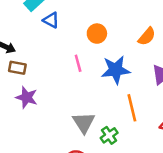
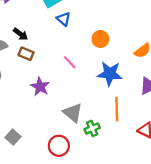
pink line: (78, 63) -> (70, 62), moved, turned -40
purple star: (27, 97) -> (40, 87), moved
gray triangle: (84, 123) -> (73, 113), turned -30

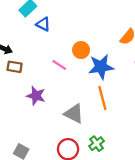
orange circle: (100, 39) -> (81, 50), moved
orange line: (117, 109) -> (102, 98), moved
green cross: (92, 128) -> (97, 144), moved

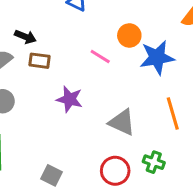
orange line: (102, 98) -> (173, 113), moved
green cross: (97, 144) -> (154, 162), turned -32

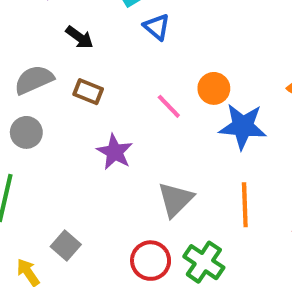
black arrow: (25, 37) -> (79, 37), moved
gray triangle: (122, 122) -> (175, 199), turned 36
green cross: (154, 162) -> (204, 262), size x1.4

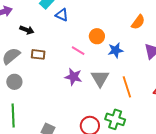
blue star: (243, 126) -> (116, 50), size x0.7
purple star: (115, 152) -> (73, 77), moved
gray triangle: (175, 199) -> (100, 78), moved

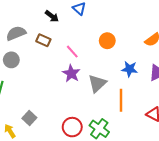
black arrow: (27, 30) -> (52, 16), moved
blue star: (116, 50) -> (130, 69), moved
pink line: (78, 51) -> (72, 52), moved

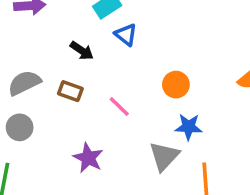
blue star: (130, 69) -> (189, 127), moved
purple star: (71, 73) -> (88, 158), moved

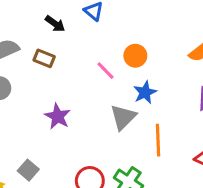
pink line: (119, 107) -> (106, 71), moved
blue star: (189, 127) -> (145, 92), turned -30

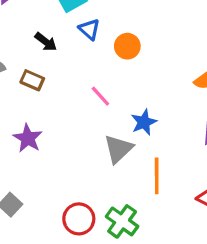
orange circle: (135, 56) -> (127, 46), moved
purple star: (58, 116) -> (28, 138), moved

